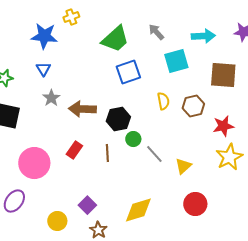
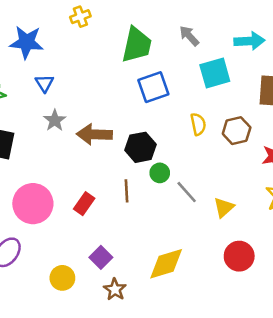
blue star: (44, 36) -> (27, 42), moved
green trapezoid: (115, 39) -> (137, 45), turned -36
red rectangle: (74, 150) -> (84, 204), moved

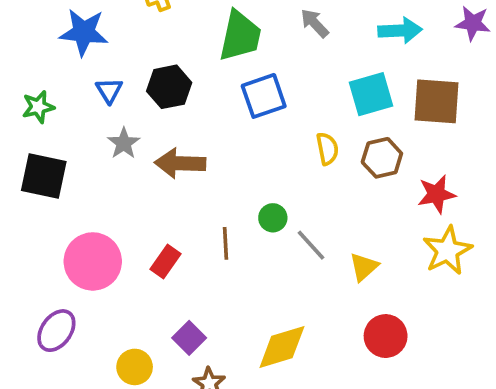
cyan square: (215, 73) -> (371, 94), moved
black hexagon: (141, 147) -> (169, 87), moved

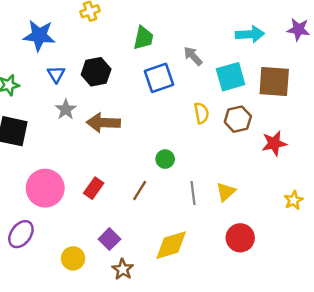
gray arrow: (315, 23) -> (193, 56), moved
green trapezoid: (240, 36) -> (143, 38), size x0.7
brown line: (226, 243) -> (140, 191), moved, turned 35
gray line: (311, 245) -> (193, 193), moved, turned 35
yellow star: (447, 251) -> (294, 200), moved, size x0.6

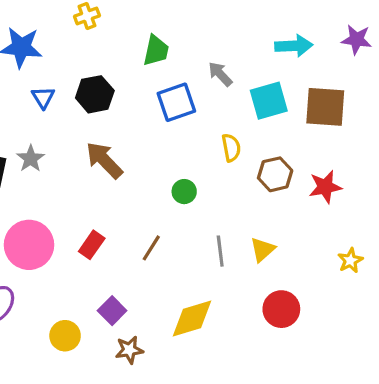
gray star: (66, 109) -> (31, 159), moved
brown hexagon: (238, 119) -> (275, 174), moved
brown arrow: (103, 123) -> (104, 160), turned 44
green circle: (165, 159) -> (184, 192), moved
brown star: (123, 269) -> (129, 350), turned 30

